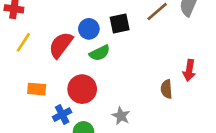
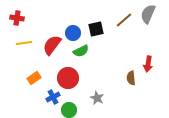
yellow line: (23, 42) -> (24, 43), turned 49
orange rectangle: (37, 89) -> (34, 78), turned -40

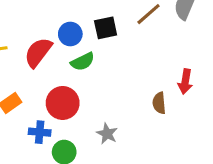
blue cross: (53, 97) -> (40, 132), turned 32

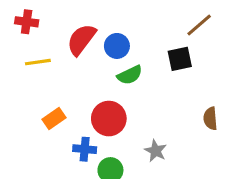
black square: (106, 28) -> (180, 59), moved
red semicircle: (38, 52) -> (81, 40), moved

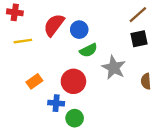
black square: (180, 59) -> (139, 39), moved
gray star: (156, 151) -> (114, 68), moved, size x1.5

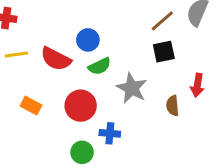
red semicircle: (54, 25) -> (56, 59), moved, turned -100
orange rectangle: (34, 81) -> (31, 106), turned 63
blue cross: (56, 103) -> (110, 133), moved

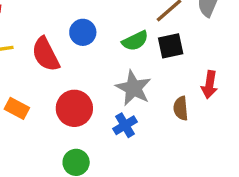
red semicircle: (56, 59) -> (46, 54), turned 36
green semicircle: (100, 66) -> (135, 41), moved
blue cross: (110, 133) -> (125, 125), moved, turned -36

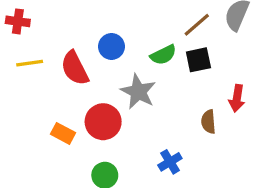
gray star: (133, 88) -> (138, 92), moved
orange rectangle: (17, 108) -> (63, 133), moved
blue cross: (125, 125) -> (170, 162), moved

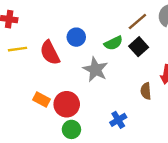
black square: (198, 60) -> (139, 47), turned -30
red circle: (103, 122) -> (67, 104), moved

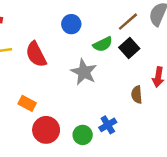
blue circle: (76, 37) -> (71, 24), moved
red circle: (67, 104) -> (46, 130), moved
green circle: (71, 129) -> (83, 135), moved

